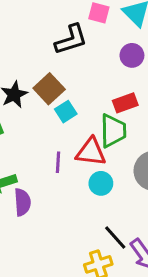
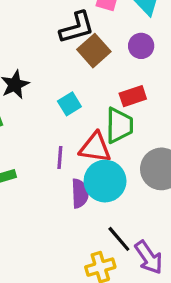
brown square: (49, 89) -> (94, 51), moved
cyan circle: (101, 183) -> (105, 181), size x1.6
purple semicircle: (22, 202) -> (80, 193), moved

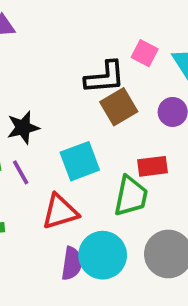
cyan square: (69, 104) -> (80, 161), size x1.5
red triangle: (95, 147) -> (60, 212), moved, turned -36
purple line: (60, 157) -> (21, 172), moved, turned -45

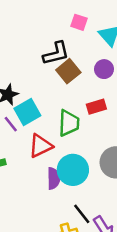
pink square: (145, 53) -> (79, 22), moved
cyan square: (80, 161) -> (27, 112), moved
green trapezoid: (131, 196) -> (69, 123), moved

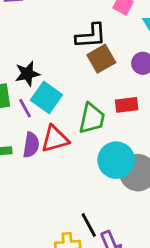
cyan square: (27, 112) -> (46, 97), turned -35
cyan circle: (73, 170) -> (116, 160), moved
purple semicircle: (54, 178) -> (31, 145), moved

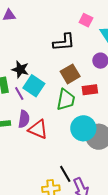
brown square: (101, 59) -> (70, 74), moved
black star: (27, 74) -> (20, 69), turned 30
red triangle: (55, 139) -> (38, 129), moved, turned 40

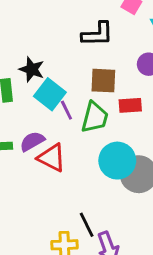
brown square: (70, 74) -> (103, 81), turned 30
purple line: (19, 93) -> (66, 110), moved
purple semicircle: (24, 119) -> (32, 141), turned -132

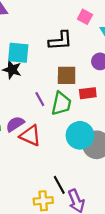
cyan square: (50, 94) -> (18, 53), moved, turned -30

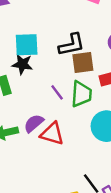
black L-shape: (60, 41) -> (71, 45), moved

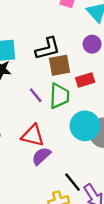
purple semicircle: (34, 123) -> (41, 156), moved

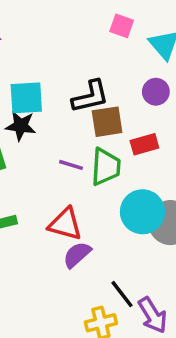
purple line: (36, 95) -> (71, 165), turned -35

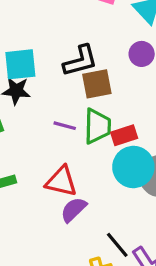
red rectangle: (144, 144) -> (124, 135), moved

